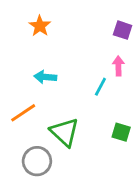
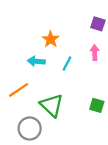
orange star: (40, 26) -> (51, 39), moved
cyan line: (100, 87) -> (67, 64), moved

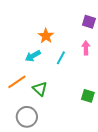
cyan arrow: (36, 61) -> (33, 56), turned -35
green triangle: (52, 105) -> (40, 89), moved, size x0.7

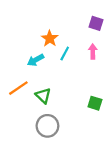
cyan line: (61, 58) -> (65, 54), moved
gray circle: (27, 117) -> (47, 126), moved

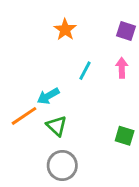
orange star: (50, 38) -> (65, 30), moved
cyan arrow: (36, 60) -> (48, 96), moved

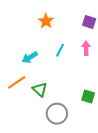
cyan arrow: (48, 96) -> (30, 57), moved
gray circle: (62, 165) -> (57, 114), moved

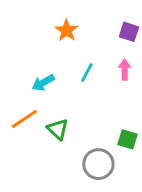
gray circle: (57, 114) -> (98, 164), moved

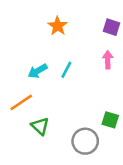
cyan line: (87, 73) -> (66, 70), moved
green triangle: (58, 129) -> (40, 126), moved

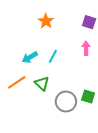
green triangle: (40, 126) -> (42, 83), moved
gray circle: (85, 141) -> (66, 102), moved

